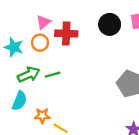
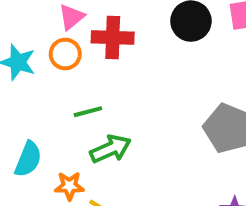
green arrow: (29, 75) -> (111, 149), moved

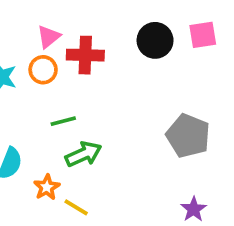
orange star: (69, 186) -> (47, 187), turned -30

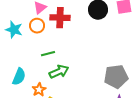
gray pentagon: (188, 136) -> (116, 77), moved, turned -30

